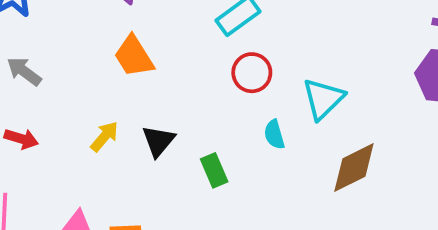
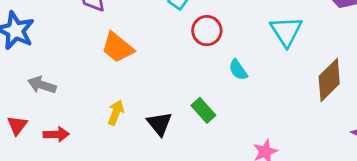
cyan triangle: (323, 99) -> (286, 31), moved
black triangle: (158, 141) -> (160, 124), moved
brown diamond: (354, 168) -> (329, 80), moved

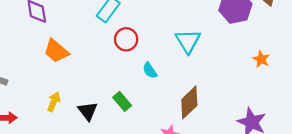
brown diamond: (329, 80) -> (189, 102), moved

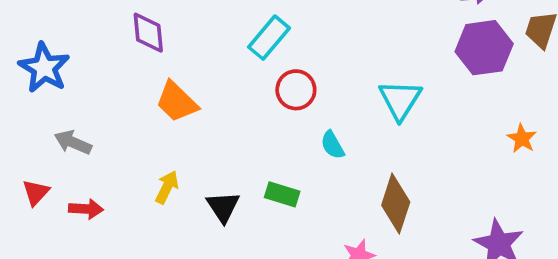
green rectangle: (122, 101) -> (282, 194), turned -36
brown diamond: (189, 102) -> (396, 204), turned -32

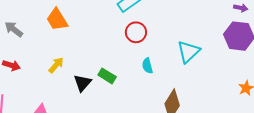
orange trapezoid: (177, 102) -> (57, 20), moved
green rectangle: (282, 194) -> (107, 76), moved

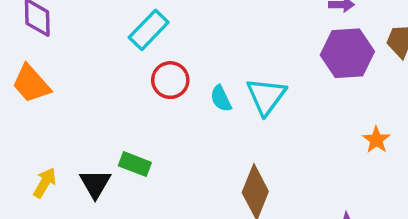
yellow arrow: (56, 65) -> (45, 183), moved
cyan semicircle: (147, 66) -> (221, 98), moved

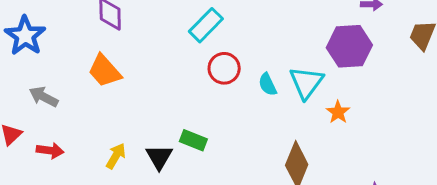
purple hexagon: (347, 53) -> (349, 46), moved
orange star: (376, 140) -> (338, 112), moved

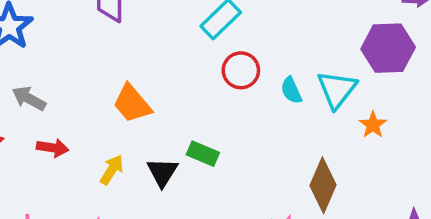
orange trapezoid: (105, 71) -> (132, 104), moved
red arrow: (50, 151) -> (53, 148), moved

